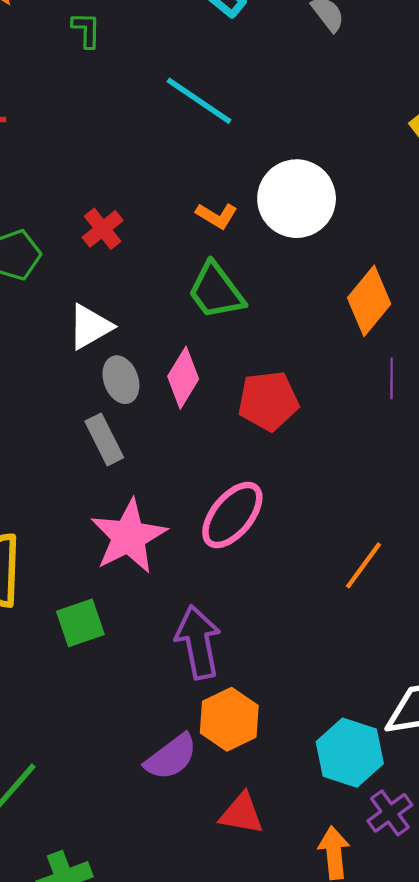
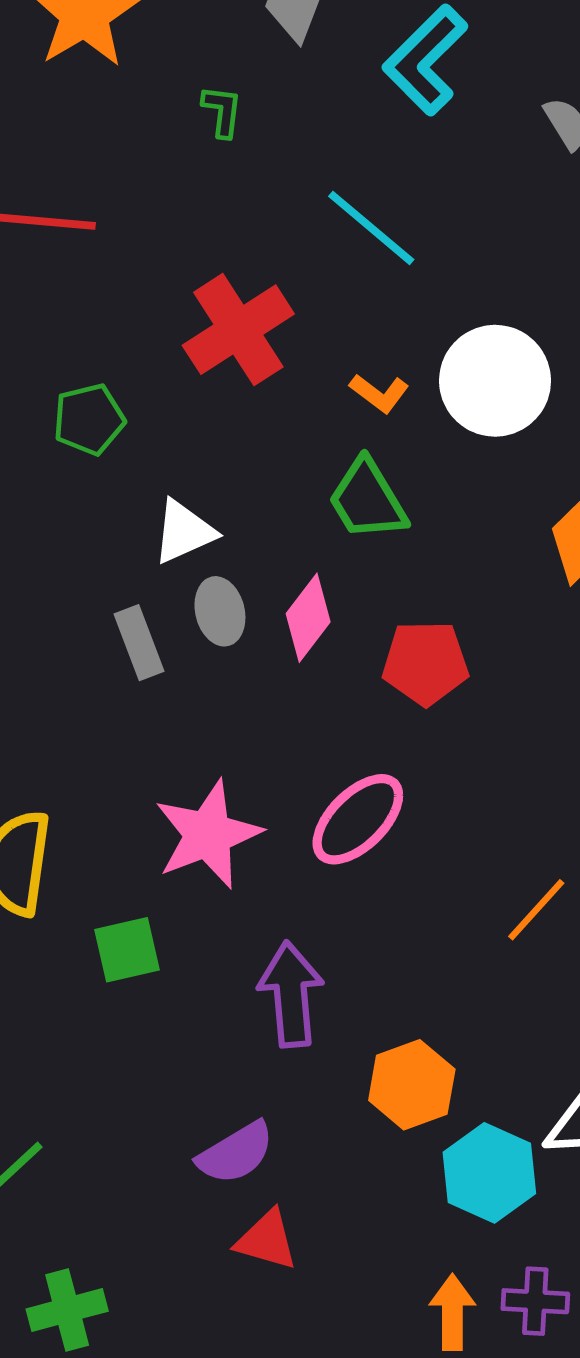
red cross: (103, 229) -> (238, 330), moved, size x1.8
gray rectangle: (104, 439) -> (139, 643), moved
orange hexagon: (229, 719) -> (412, 1085), moved
purple cross: (390, 813) -> (535, 1301), moved, turned 33
red triangle: (241, 814) -> (267, 1240), moved

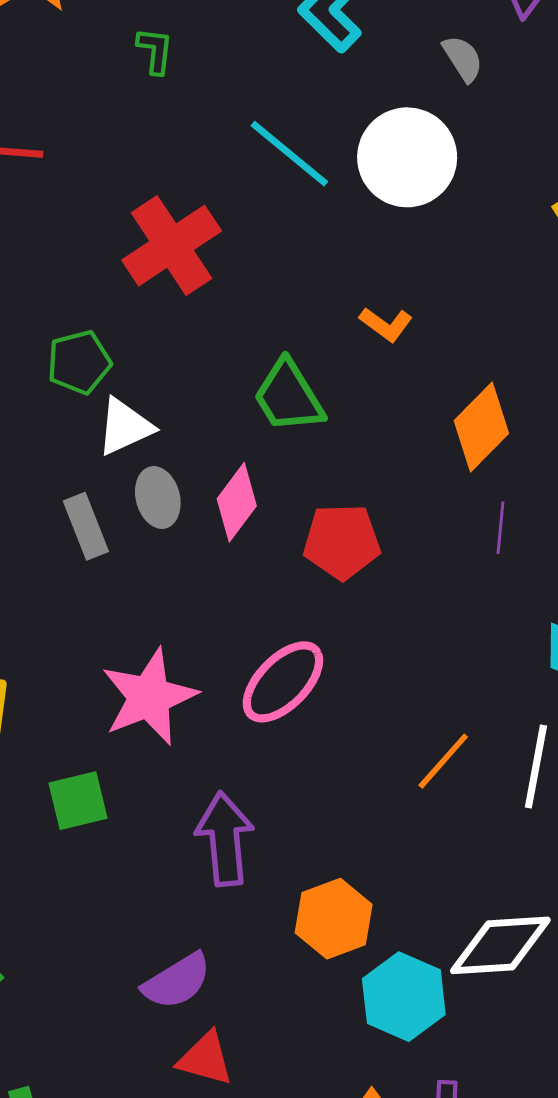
white circle: (495, 381) -> (407, 157), moved
orange L-shape: (379, 393) -> (386, 324), moved
green pentagon: (89, 419) -> (79, 362), moved

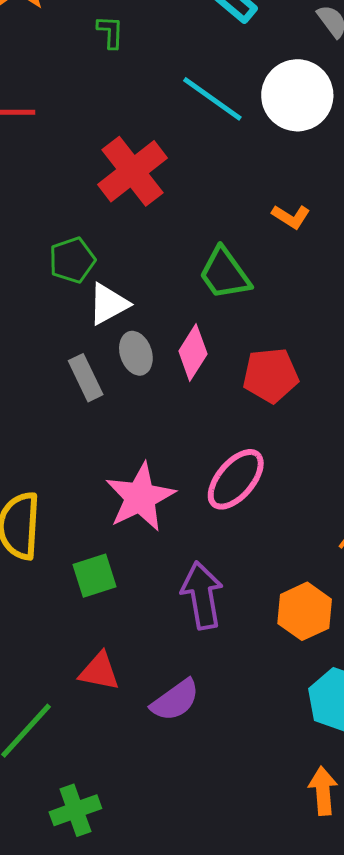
orange hexagon: (334, 919) -> (305, 611), moved
red triangle: (205, 1059) -> (99, 671), moved

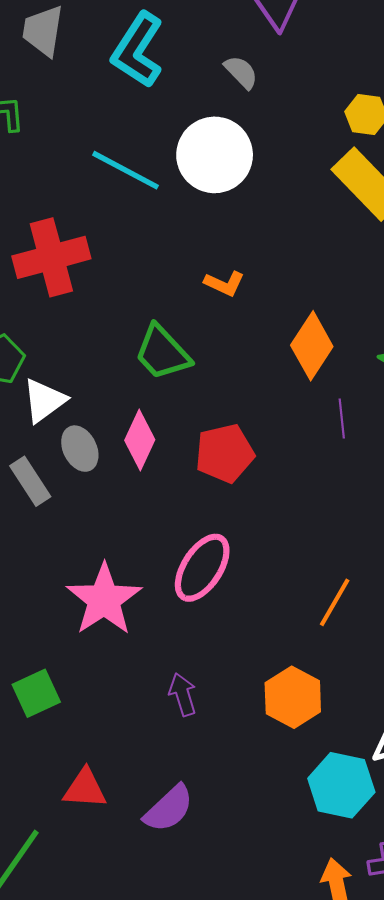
red cross: (133, 171) -> (51, 257), turned 30
green square: (94, 576) -> (36, 693), moved
purple arrow: (202, 595) -> (183, 695), size x0.6

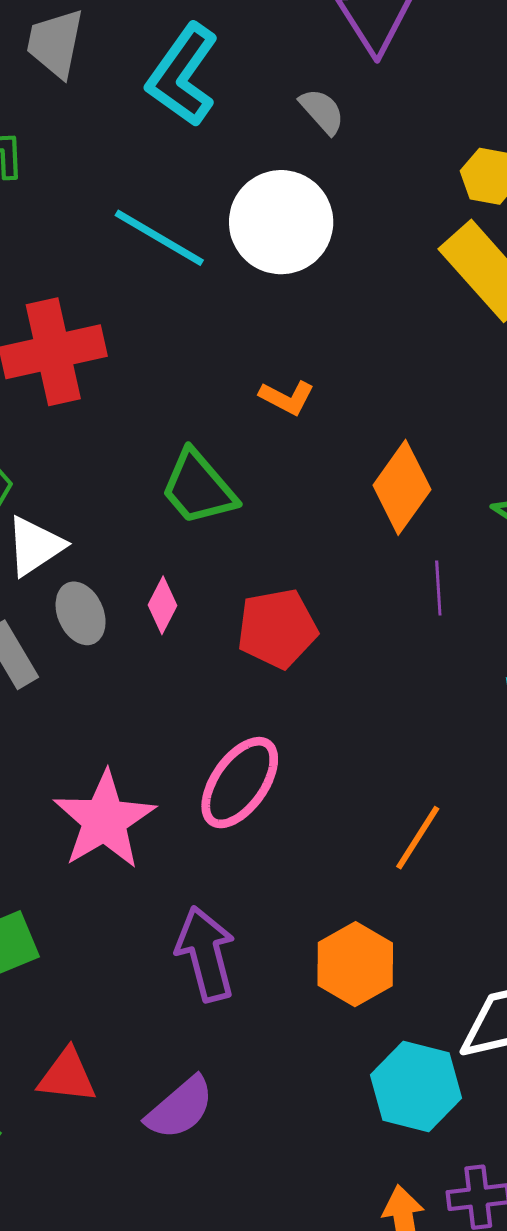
pink diamond: (140, 440) -> (163, 605), size x0.7
purple arrow: (183, 695) -> (206, 954), size x1.6

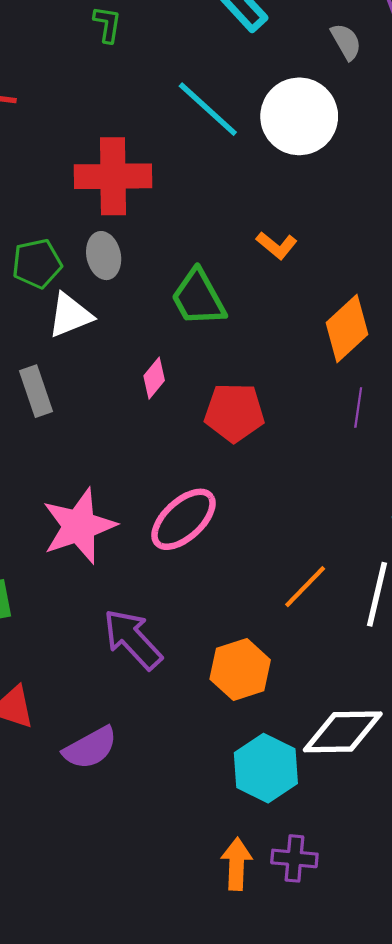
gray ellipse: (81, 613) -> (104, 256), moved
purple arrow: (206, 954) -> (133, 639), turned -40

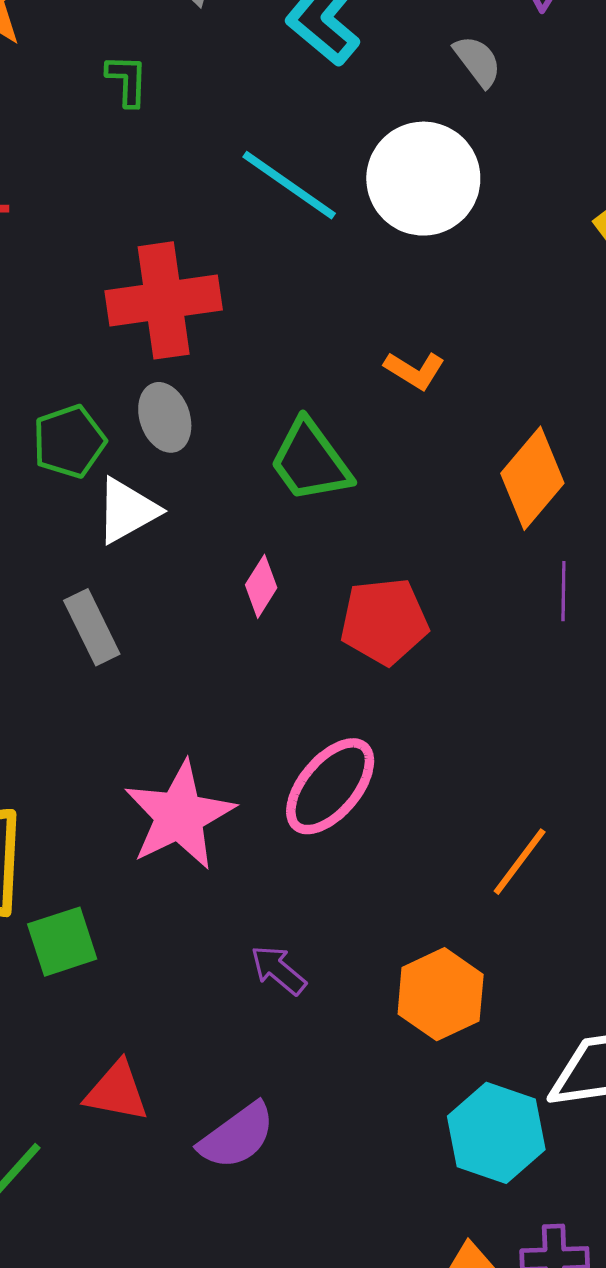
purple arrow: (133, 639) -> (278, 970), size x0.6

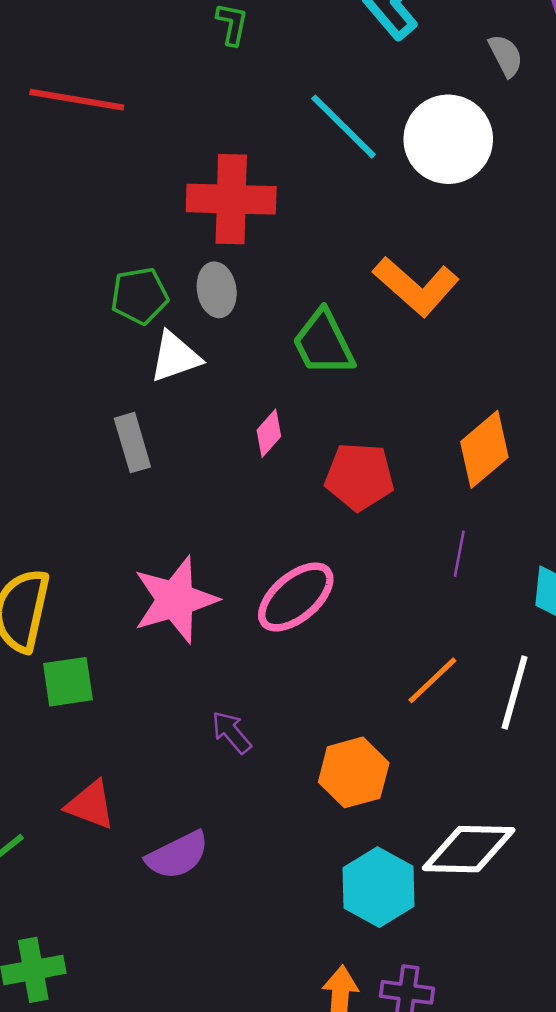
orange L-shape: (415, 370) -> (416, 286), size x1.8
orange diamond: (532, 478) -> (484, 449), moved
purple line: (563, 591) -> (459, 554), moved

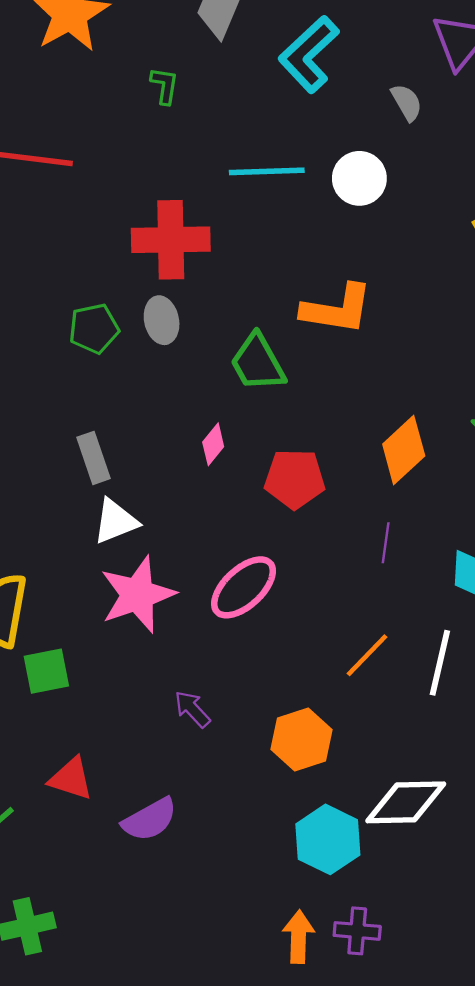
cyan line: (344, 127) -> (267, 171), turned -44
white circle: (448, 139) -> (359, 178), size x0.7
orange L-shape: (416, 286) -> (337, 309), turned -30
white triangle: (175, 357) -> (115, 521), moved

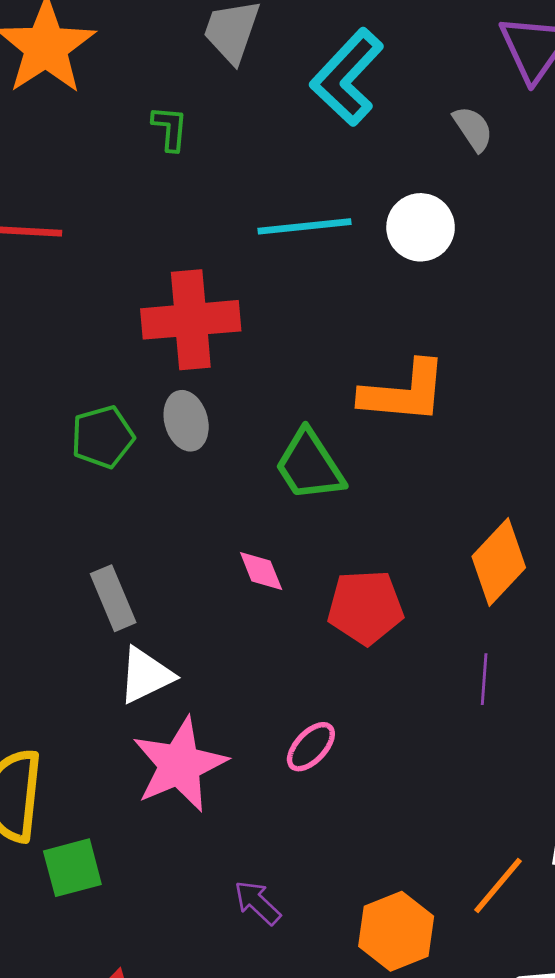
pink diamond: (213, 444) -> (261, 571), turned -57
pink ellipse: (244, 587) -> (311, 747), size x0.6
orange line: (367, 655) -> (498, 885), moved

